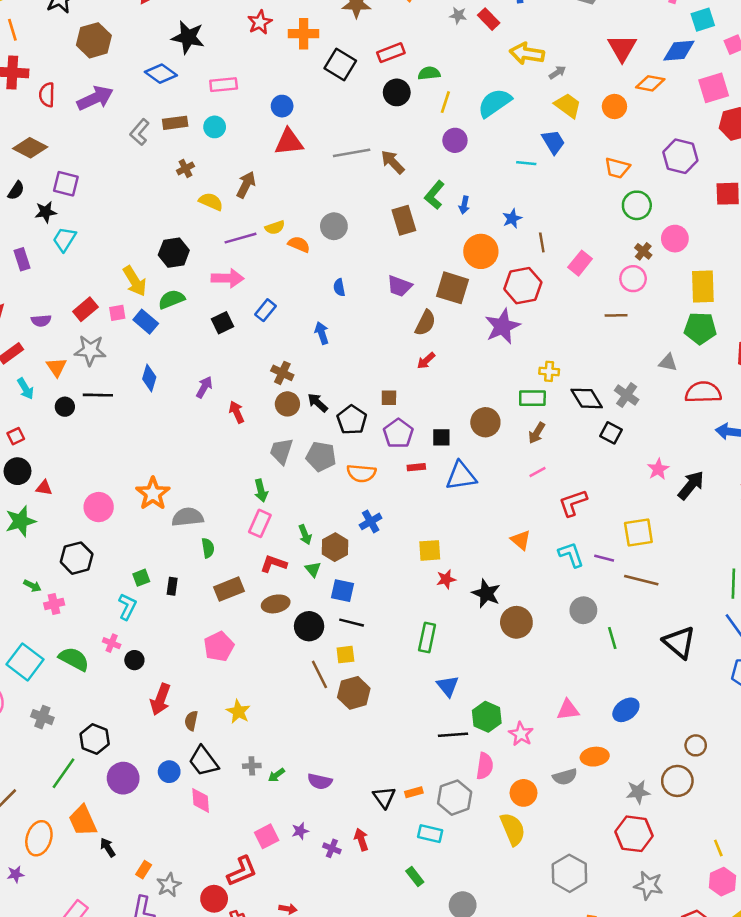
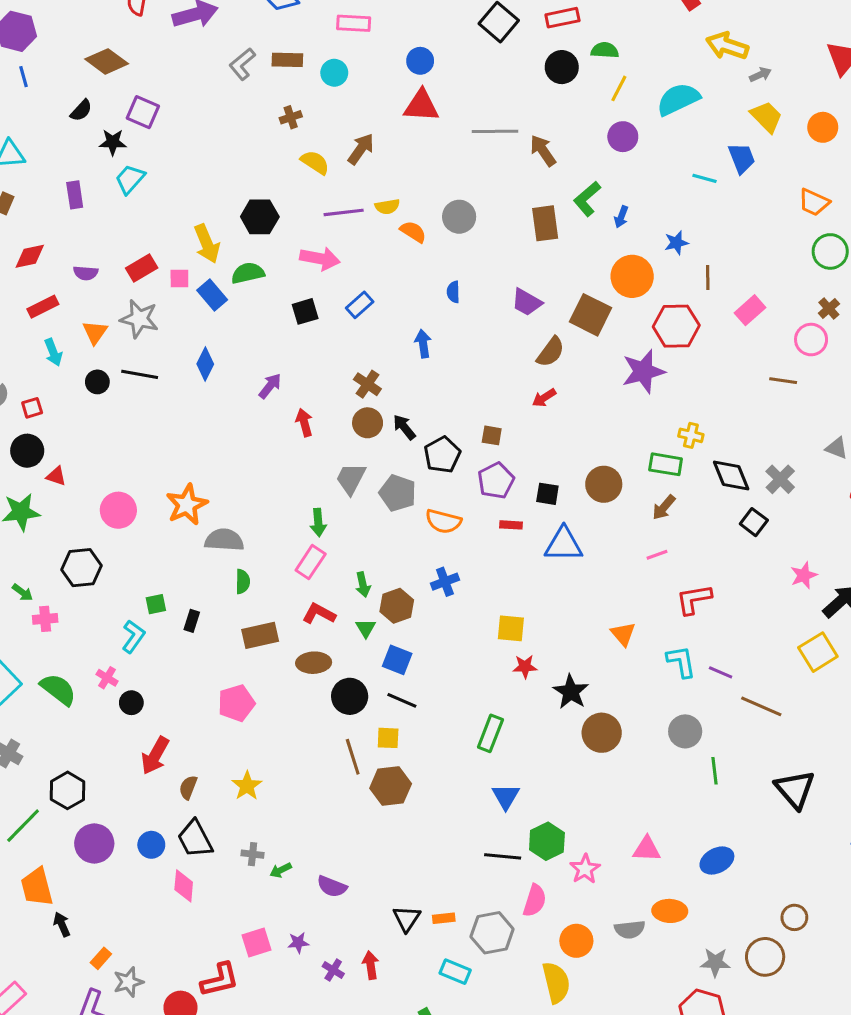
yellow square: (638, 533) -> (818, 652), moved, turned -32

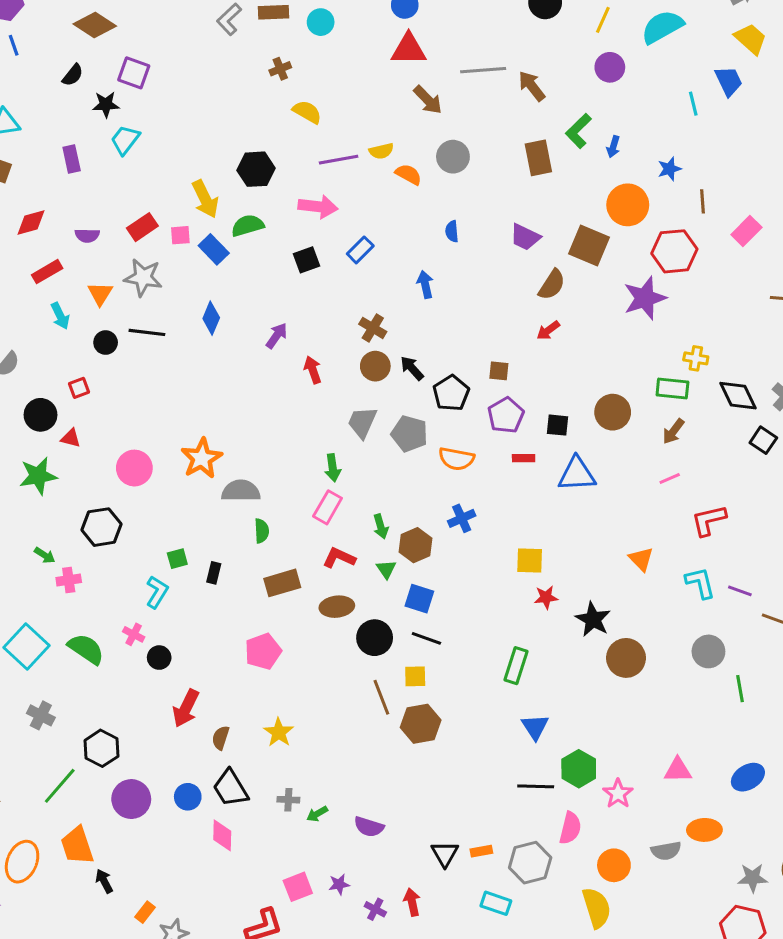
brown arrow: (361, 149) -> (428, 100), moved, turned 104
cyan line: (705, 178) -> (693, 104), turned 65
red square: (32, 408) -> (79, 388), moved

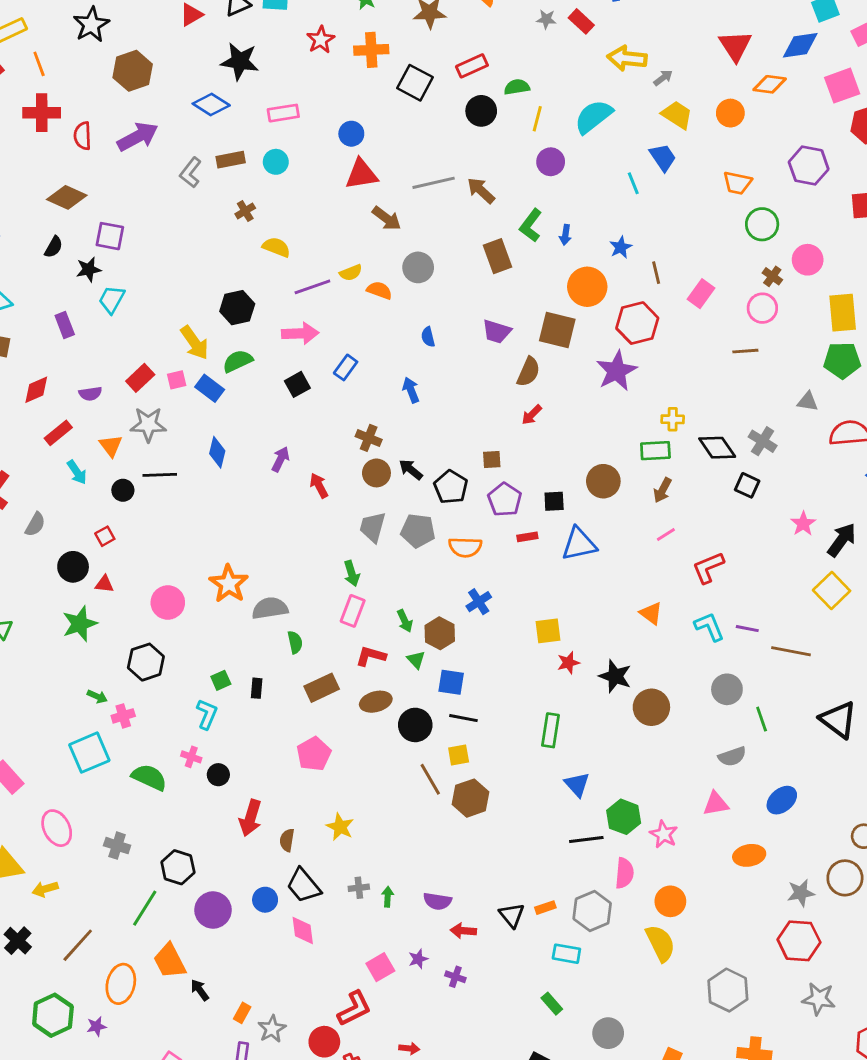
cyan square: (27, 647) -> (89, 753), moved, turned 33
green arrow: (317, 814) -> (388, 897), turned 132
gray semicircle: (666, 851) -> (732, 757), moved
red arrow: (412, 902) -> (463, 931), moved, turned -65

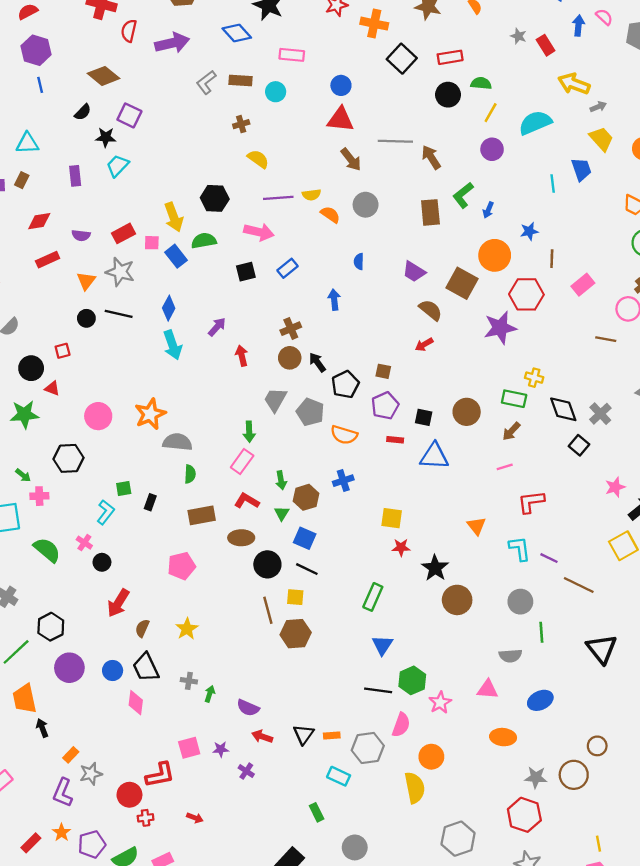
brown semicircle: (528, 372) -> (431, 310), turned -90
brown cross: (369, 438) -> (291, 329), turned 30
cyan arrow: (77, 472) -> (173, 345), moved, size x1.4

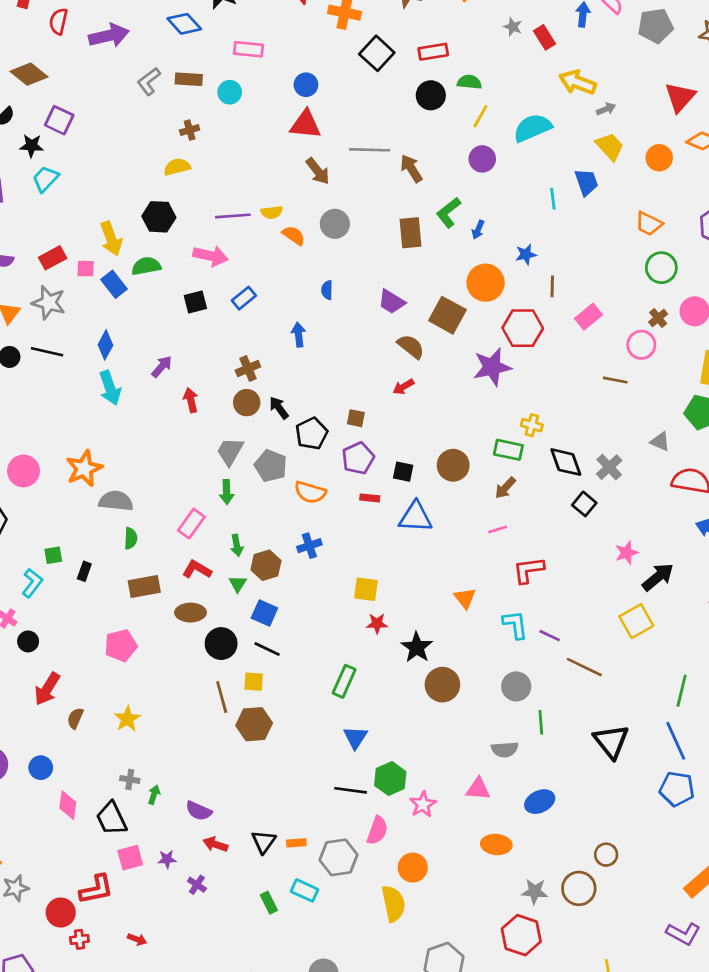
yellow semicircle: (258, 159) -> (177, 167), moved, turned -50
green arrow: (249, 432) -> (227, 492), moved
black trapezoid: (146, 667) -> (111, 818), moved
green rectangle: (317, 812) -> (269, 903), moved

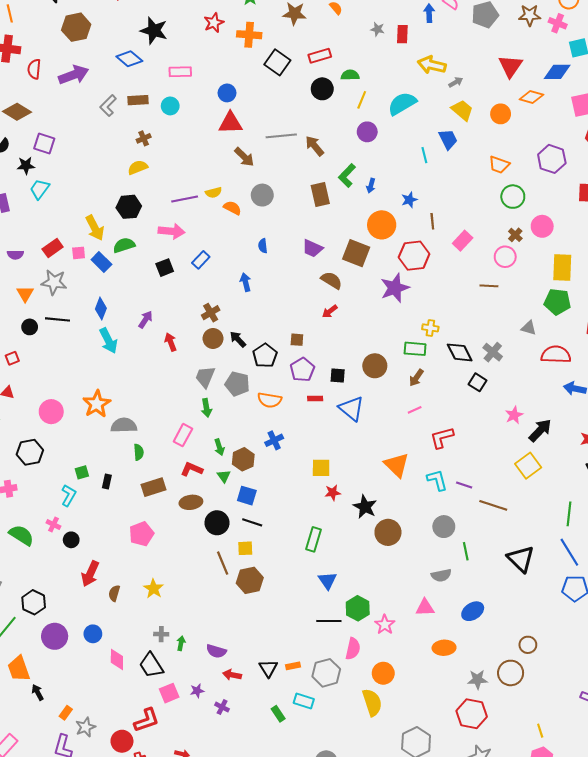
red rectangle: (545, 37) -> (402, 34), turned 42
blue triangle: (416, 517) -> (351, 408), turned 44
orange triangle: (465, 598) -> (397, 465), size x1.5

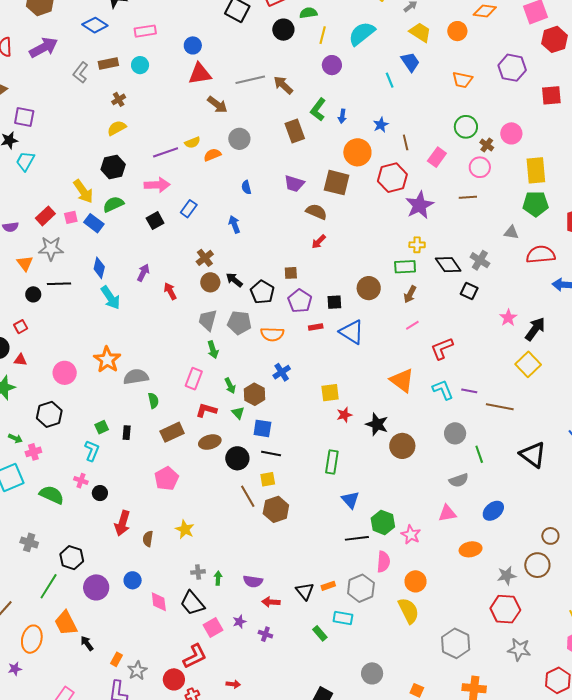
green circle: (513, 197) -> (466, 127), moved
orange semicircle: (232, 208) -> (212, 155), turned -42
purple star: (395, 288) -> (420, 205), moved

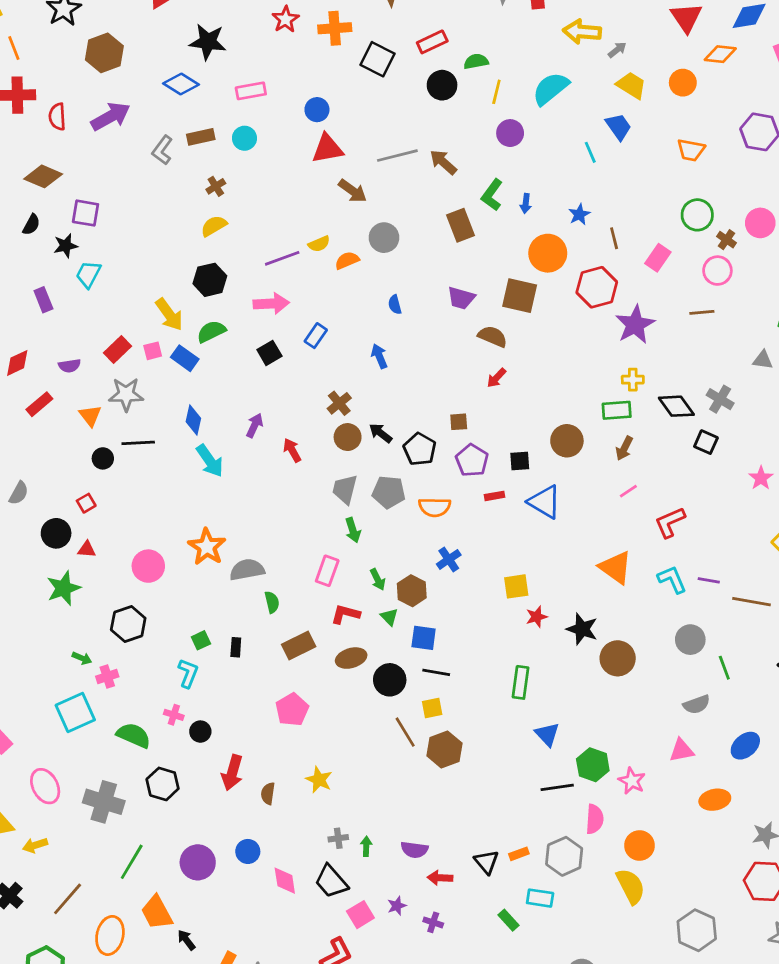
gray cross: (29, 542) -> (104, 802), size x1.6
black hexagon: (72, 558) -> (163, 784), moved

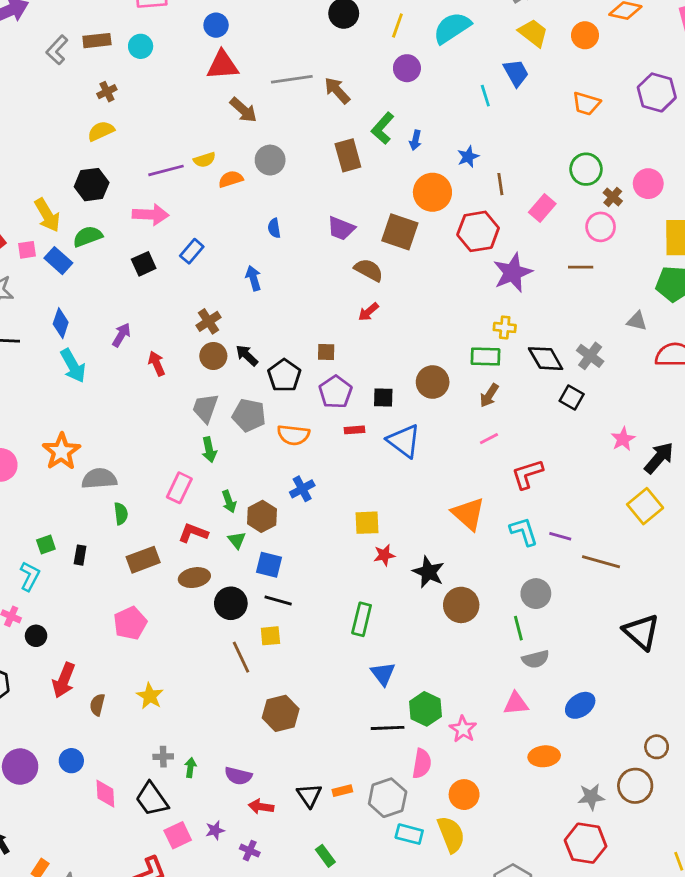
green line: (724, 668) -> (518, 628), moved
brown hexagon: (444, 749) -> (281, 713), moved
cyan rectangle: (540, 898) -> (409, 834), moved

